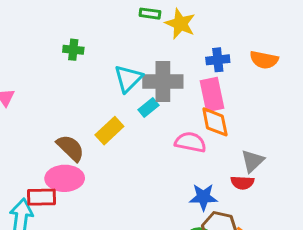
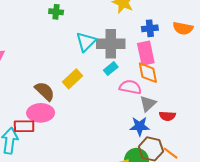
green cross: (73, 50) -> (56, 12), moved
cyan rectangle: (148, 107) -> (111, 69), moved
gray triangle: (253, 161) -> (148, 104), moved

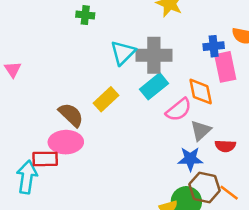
blue cross: (150, 28) -> (214, 46), moved
pink rectangle: (146, 53) -> (225, 67), moved
cyan rectangle: (111, 69) -> (154, 86), size x1.5
pink semicircle: (130, 87) -> (179, 110), turned 130

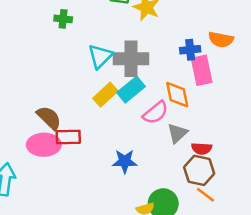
yellow rectangle: (106, 99) -> (105, 95), moved
red rectangle: (45, 159) -> (68, 137), moved
blue star: (190, 159) -> (125, 161), moved
brown hexagon: (205, 187) -> (199, 170), moved

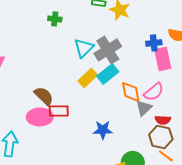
gray cross: (131, 59) -> (108, 50), turned -32
orange diamond: (177, 95) -> (131, 92), moved
pink semicircle: (155, 113) -> (154, 92), moved

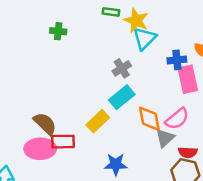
cyan triangle: (84, 48) -> (145, 38), moved
gray cross: (108, 50) -> (122, 68), size x0.6
yellow rectangle: (88, 78) -> (98, 121), moved

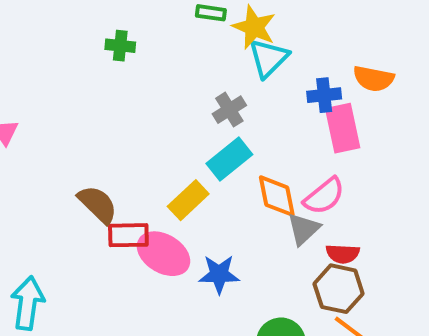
pink ellipse: (40, 149) -> (163, 254), moved, turned 32

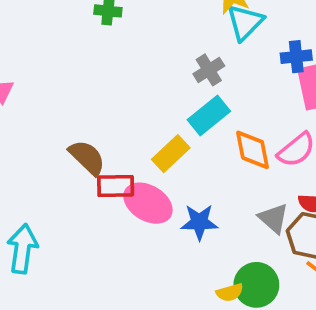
gray triangle: (304, 229) -> (273, 218), moved, turned -36

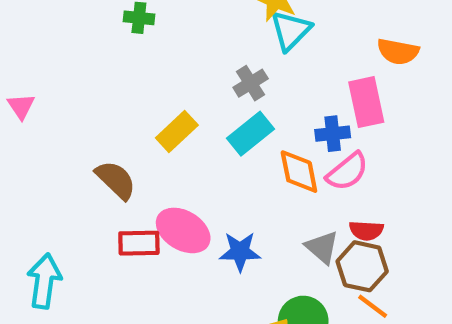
blue cross: (296, 57) -> (333, 134), moved
yellow rectangle: (171, 154) -> (177, 132), moved
red rectangle: (116, 186) -> (139, 243), moved

